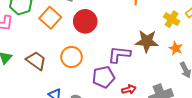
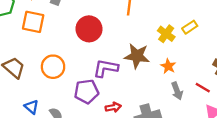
orange square: (50, 18) -> (33, 22), turned -35
red circle: (85, 21) -> (89, 29), moved

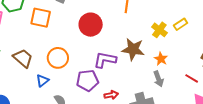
gray arrow: (177, 91) -> (159, 79), moved
blue triangle: (32, 107) -> (42, 81), moved, turned 40

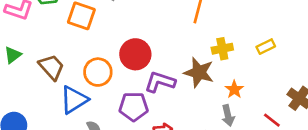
red circle: (91, 25) -> (135, 54), moved
yellow cross: (159, 30) -> (222, 49), moved, turned 35
blue triangle: (42, 81) -> (74, 100), size x1.6

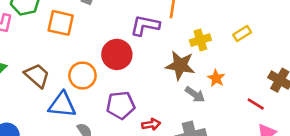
purple L-shape: (160, 82) -> (145, 25), moved
blue triangle: (74, 100) -> (62, 105), turned 44
gray arrow: (228, 115) -> (195, 94), moved, turned -36

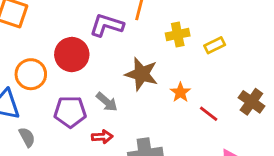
yellow cross: (200, 40) -> (178, 35), moved
gray arrow: (195, 94) -> (107, 102), moved
red line: (256, 104) -> (209, 114), moved

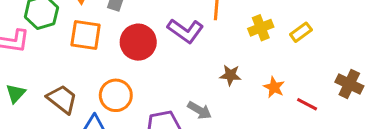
purple L-shape: (107, 25) -> (185, 31), turned -152
red circle: (72, 54) -> (138, 42), moved
brown star: (142, 74) -> (230, 75), size x0.6

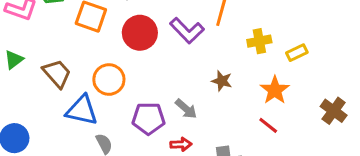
orange star: (274, 87) -> (275, 90), moved, size x1.4
red line: (307, 104) -> (268, 125), moved

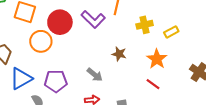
orange circle: (109, 80) -> (41, 41), moved
blue triangle: (82, 110) -> (21, 78), turned -40
purple pentagon: (148, 118) -> (56, 81), moved

